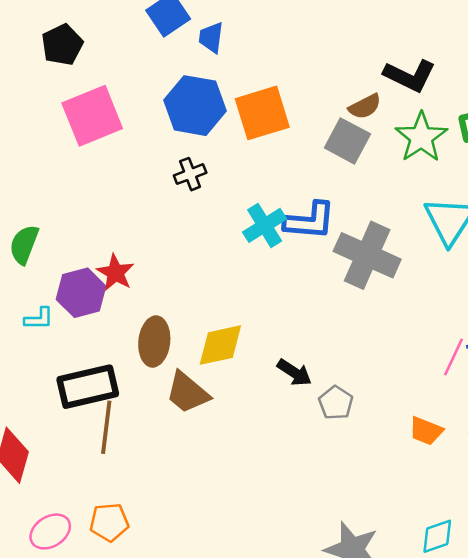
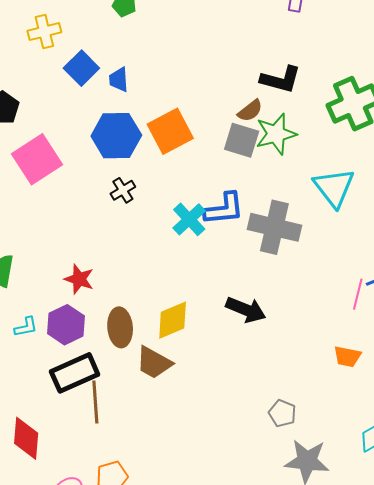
green star: (421, 137) -> (276, 134), moved, turned 30
purple hexagon: (81, 293) -> (66, 325), moved
black arrow: (294, 373) -> (246, 310), moved, size x1.4
gray pentagon: (336, 403) -> (282, 413), moved

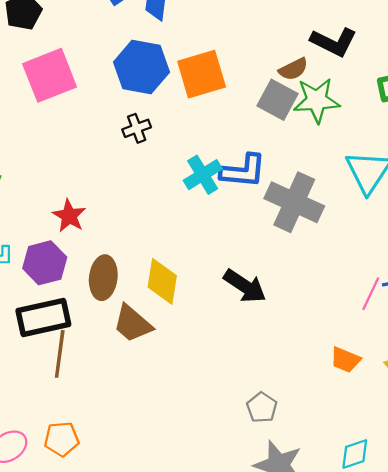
yellow diamond: (173, 320) -> (162, 281), turned -69

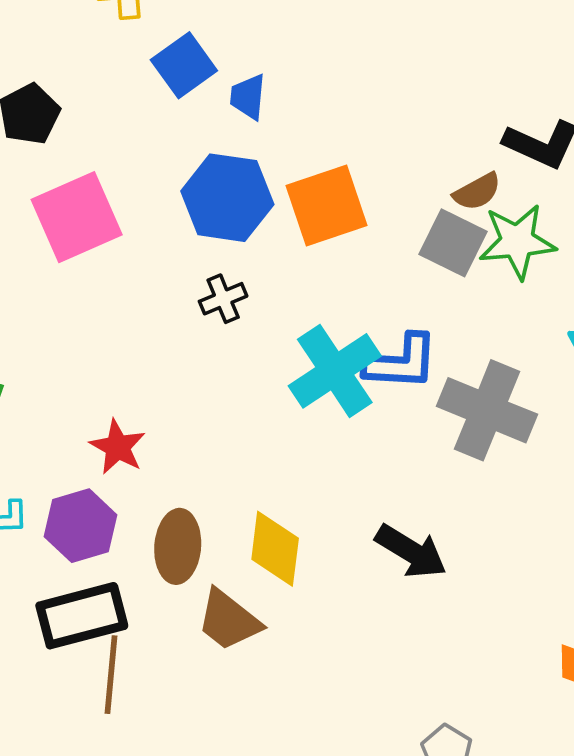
cyan cross: (203, 175) -> (335, 371), size x1.4

